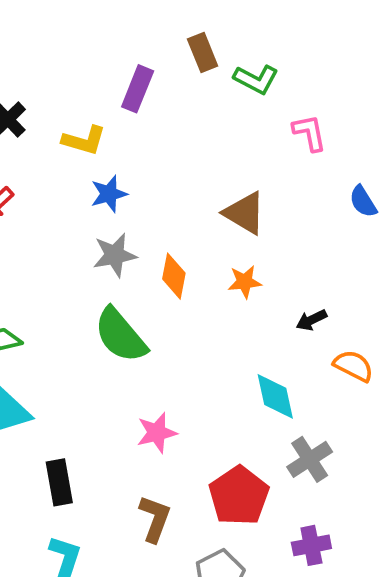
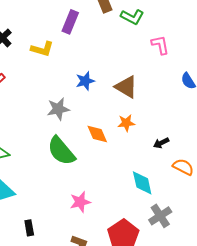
blue star: (109, 194) -> (85, 81), moved
orange diamond: (174, 276) -> (97, 134), moved, turned -35
black rectangle: (59, 482) -> (29, 228), size x0.7

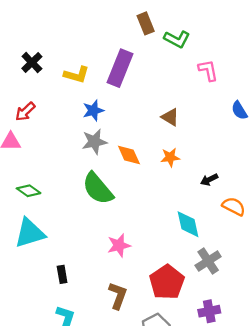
purple rectangle: (70, 22) -> (120, 68), moved, size x1.4
blue star: (85, 81) -> (93, 110), moved
brown triangle: (126, 87) -> (170, 117), size x0.7
orange diamond: (97, 134) -> (129, 155), moved

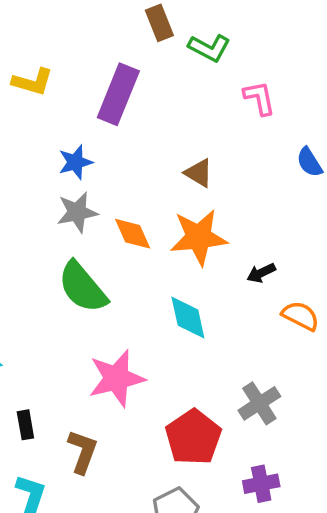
yellow L-shape: (77, 75) -> (33, 82), moved
orange star: (170, 157) -> (199, 237), size x1.8
cyan diamond: (188, 224) -> (188, 318), moved
pink star: (119, 245) -> (116, 378), size x1.5
brown L-shape: (118, 296) -> (83, 452), moved

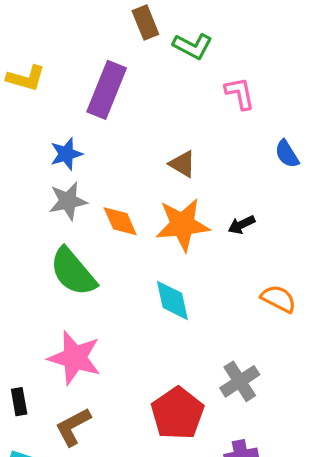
black arrow: (261, 273) -> (241, 225), moved
pink star: (116, 378) -> (75, 358), moved, turned 30
brown L-shape: (83, 452) -> (73, 427), turned -138

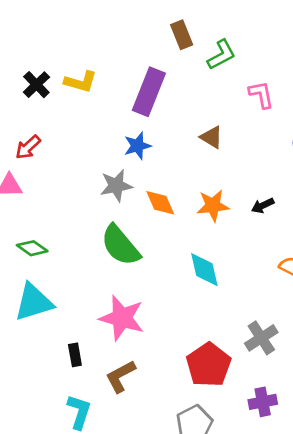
green L-shape: (193, 46) -> (221, 55), turned -56
blue star: (66, 154) -> (137, 146), moved
brown triangle: (182, 164) -> (211, 137), moved
orange star: (182, 225) -> (213, 206), size x0.7

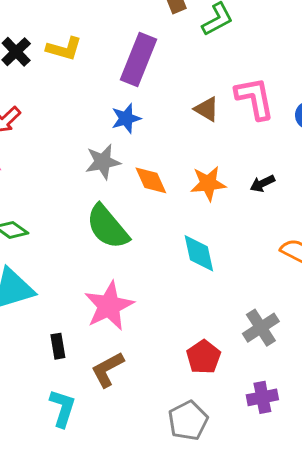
pink L-shape: (261, 95) -> (255, 98), moved, size x1.4
pink star: (122, 318) -> (109, 306), turned 30
red pentagon: (209, 365) -> (204, 357), size x0.7

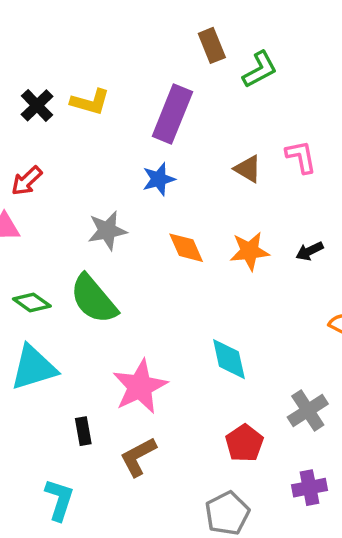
pink L-shape: (255, 98) -> (301, 157), size x0.7
gray star: (103, 162) -> (107, 231), moved
green semicircle: (107, 227) -> (94, 299), moved
cyan diamond: (199, 253) -> (229, 359), moved
cyan L-shape: (63, 408) -> (59, 500), moved

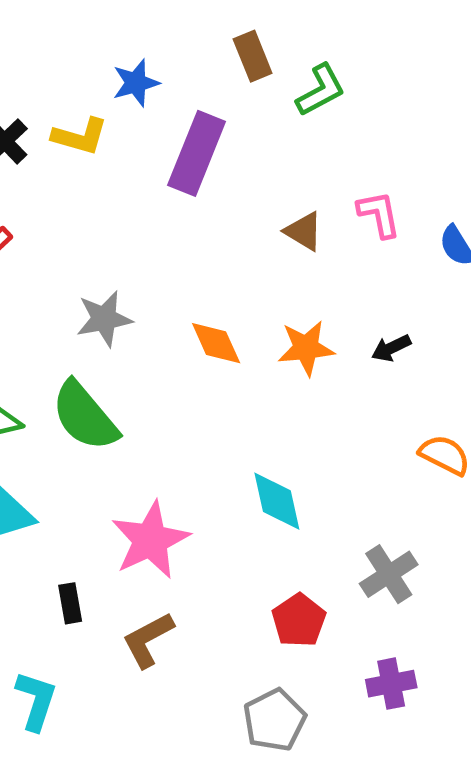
blue star: (159, 179) -> (136, 83), moved

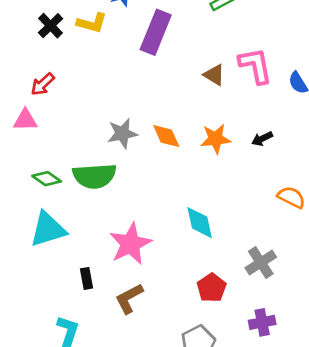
pink L-shape: (379, 214) -> (255, 66), size x1.4
gray star: (104, 319) -> (122, 133), moved
green semicircle: (85, 416) -> (94, 176), turned -54

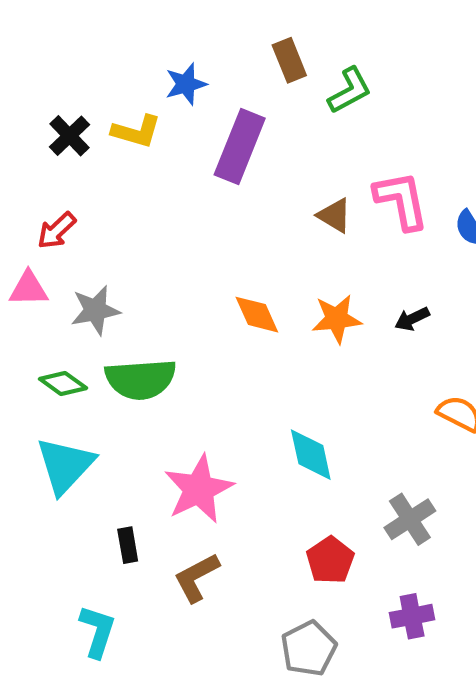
gray star: (122, 133) -> (95, 310), moved
cyan triangle: (48, 229) -> (65, 465), turned -30

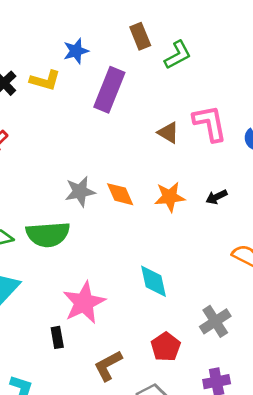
gray star: (95, 310) -> (80, 192), moved
black rectangle: (128, 545) -> (57, 337), moved
brown L-shape: (197, 577) -> (108, 366), moved

